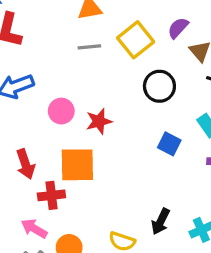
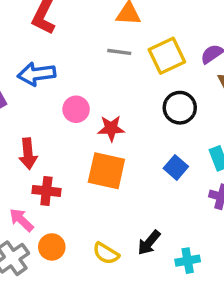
orange square: (77, 165) -> (106, 171), moved

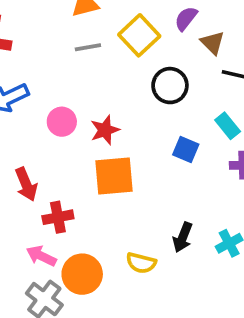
orange circle: (52, 247) -> (82, 274), size x1.4

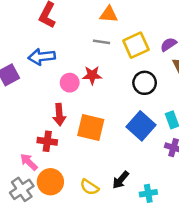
red star: (105, 130) -> (92, 75), moved
blue square: (186, 149) -> (141, 126), size x1.6
red arrow: (26, 184) -> (59, 115), moved

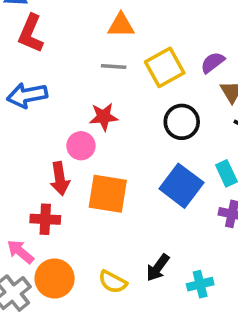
pink circle: (70, 83) -> (81, 146), moved

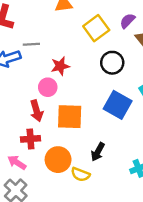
gray line: (114, 66) -> (31, 44), moved
black arrow: (158, 268) -> (98, 152), moved
orange circle: (55, 278) -> (58, 160), moved

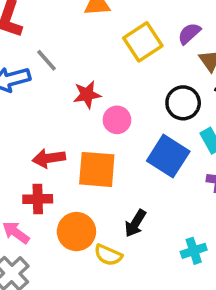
gray line: (31, 44) -> (46, 60), turned 49
black circle: (112, 63) -> (183, 103), moved
pink circle: (48, 87) -> (117, 120), moved
red arrow: (37, 111) -> (49, 158), turned 95

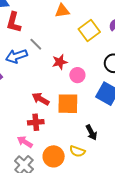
red arrow: (49, 158) -> (41, 99), turned 42
black arrow: (135, 223) -> (91, 132), turned -56
orange circle: (76, 232) -> (54, 156), moved

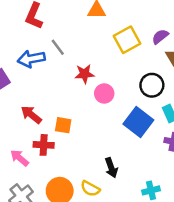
red arrow: (41, 99) -> (31, 115), moved
orange square: (68, 104) -> (63, 125), moved, size x0.6
pink arrow: (25, 142) -> (20, 158), moved

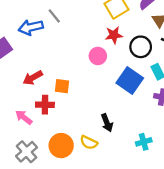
red star: (84, 74) -> (114, 35), moved
red arrow: (31, 115) -> (33, 78), turned -66

